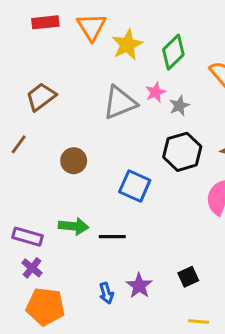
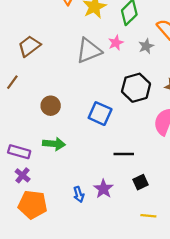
gray star: (179, 106) -> (146, 46), moved
brown circle: (74, 161) -> (51, 106), moved
black line: (112, 237) -> (124, 154), moved

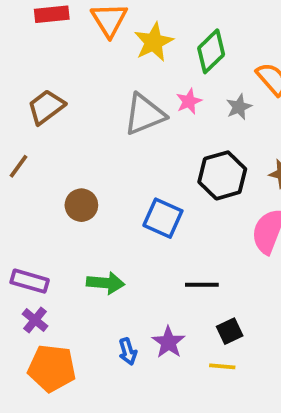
green arrow: (54, 144) -> (105, 283), moved
yellow line: (148, 216) -> (222, 366), moved

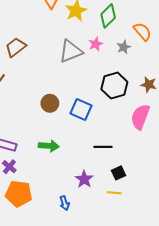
brown circle: (81, 205) -> (50, 103), moved
blue arrow: (128, 352) -> (64, 203), moved

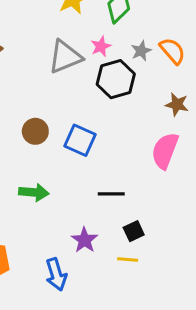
orange semicircle: (142, 32) -> (172, 51), moved
black hexagon: (114, 86) -> (116, 79), moved
blue arrow: (64, 203) -> (56, 274), size x1.5

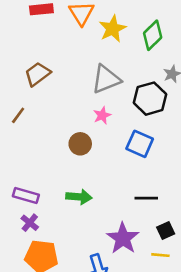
pink star: (101, 46) -> (102, 115), moved
blue square: (80, 140) -> (140, 144), moved
purple star: (84, 240) -> (123, 238), size x1.4

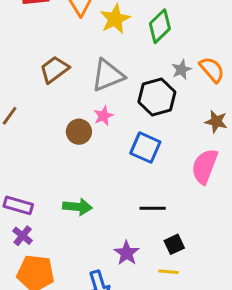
brown trapezoid: (38, 74) -> (54, 70), moved
brown circle: (80, 144) -> (79, 132), moved
purple star: (123, 238) -> (127, 253), size x0.7

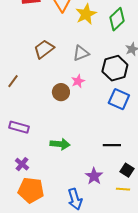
gray triangle: (108, 75) -> (81, 53), size x0.7
blue square: (145, 148) -> (119, 99), moved
purple rectangle: (18, 205) -> (19, 127), moved
black square: (174, 244) -> (127, 170), turned -32

